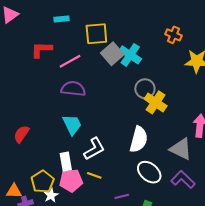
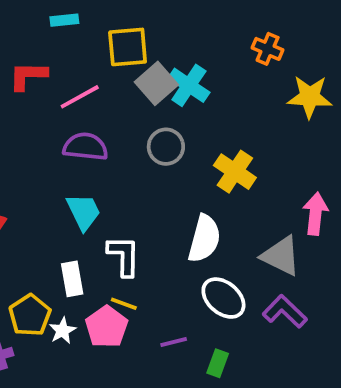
gray circle: (145, 89) -> (166, 147), moved
white L-shape: (94, 149) -> (124, 256), turned -60
pink pentagon: (71, 181) -> (107, 327), moved, turned -30
white star: (51, 195) -> (62, 331), moved

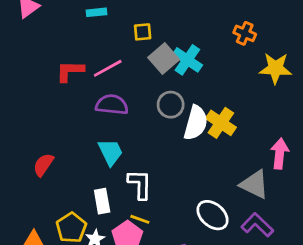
yellow square: (128, 47) -> (143, 32), size x0.6
red L-shape: (28, 76) -> (70, 71), moved
white semicircle: (204, 239) -> (196, 123), moved

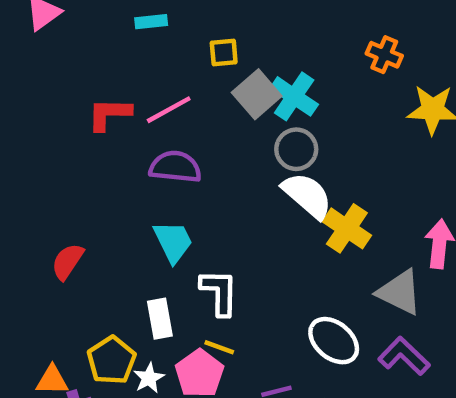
gray circle: (171, 105) -> (296, 149), moved
white semicircle: (196, 123) -> (307, 195), turned -64
yellow cross: (221, 123) -> (347, 228), moved

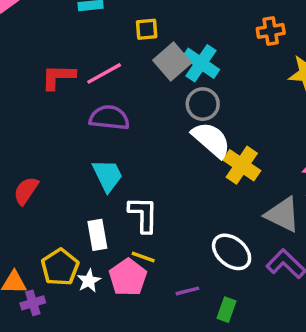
orange cross: (384, 55) -> (271, 31), turned -32

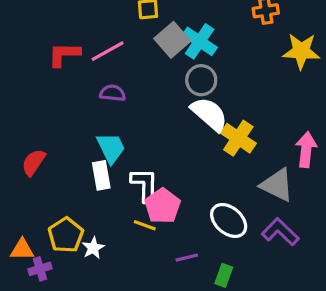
purple semicircle: (109, 118) -> (113, 93), size x0.7
white rectangle: (97, 235) -> (101, 175), moved
pink pentagon: (128, 277) -> (163, 206), moved

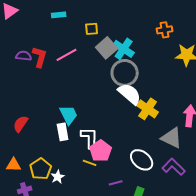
red L-shape: (64, 54) -> (40, 57), turned 105
gray circle: (201, 80) -> (125, 73), size x1.4
purple semicircle: (113, 93) -> (24, 56), moved
orange triangle: (22, 250) -> (14, 165), moved

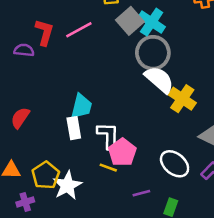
purple semicircle: (24, 56) -> (24, 50), moved
cyan trapezoid: (69, 115) -> (81, 106), turned 40
white star: (58, 177) -> (67, 185), size x1.6

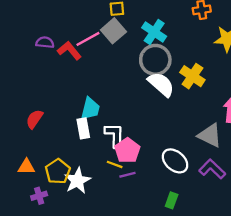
gray square: (130, 21) -> (113, 31), moved
red L-shape: (44, 32) -> (69, 51), moved, turned -55
purple semicircle: (24, 50) -> (45, 42), moved
yellow cross: (182, 99) -> (192, 76), moved
purple line: (141, 193) -> (127, 175), moved

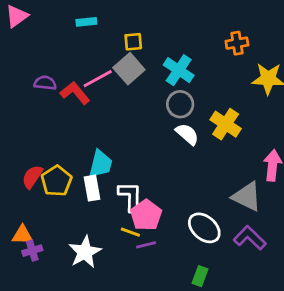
gray circle: (155, 60) -> (180, 104), size x0.7
white semicircle: (161, 84) -> (187, 134), size x0.7
yellow pentagon: (58, 171) -> (56, 181), moved
purple cross: (39, 196) -> (32, 251), moved

